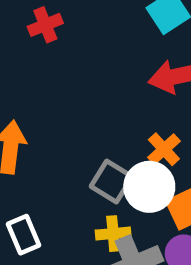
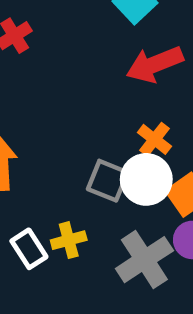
yellow cross: (113, 234) -> (69, 240), moved

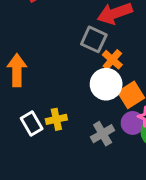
gray square: (108, 181) -> (94, 39), moved
gray cross: (144, 260) -> (103, 134), size x0.7

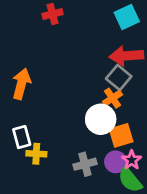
gray square: (94, 39) -> (119, 78), moved
yellow cross: (56, 119) -> (36, 154), moved

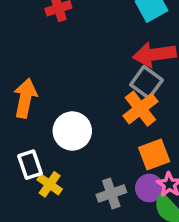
orange cross: (113, 98) -> (140, 109), size x1.4
white circle: (101, 119) -> (72, 131), moved
yellow cross: (36, 154) -> (50, 184), turned 36

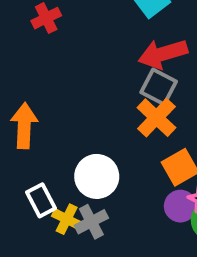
white circle: (72, 131) -> (97, 176), moved
gray cross: (111, 193) -> (91, 222), moved

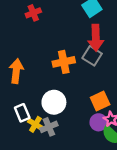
red arrow: (163, 54) -> (96, 38), turned -80
orange cross: (156, 118) -> (64, 62), moved, turned 30

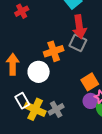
white circle: (54, 102) -> (39, 72), moved
yellow cross: (35, 124) -> (35, 109), size x1.5
gray cross: (49, 127) -> (56, 109), moved

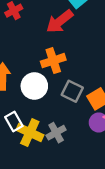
red arrow: (79, 27) -> (60, 21), moved, turned 60
gray square: (78, 43) -> (72, 91), moved

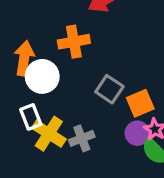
orange cross: (53, 61) -> (74, 42), moved
white circle: (34, 86) -> (42, 76), moved

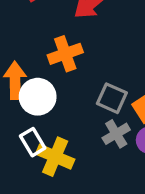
gray cross: (82, 138) -> (116, 134), moved

